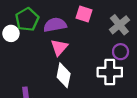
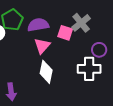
pink square: (84, 14) -> (65, 33), moved
gray cross: (119, 25) -> (81, 23), moved

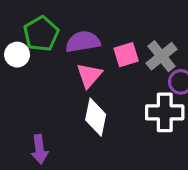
gray cross: (81, 23) -> (161, 56), moved
pink square: (65, 33) -> (126, 55), turned -35

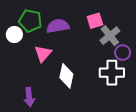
green pentagon: (41, 34) -> (30, 21), turned -30
pink square: (126, 55) -> (95, 21), moved
pink triangle: (89, 75) -> (43, 54), moved

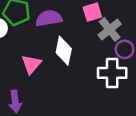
pink triangle: (43, 54) -> (31, 64), moved
white diamond: (66, 76) -> (64, 51), moved

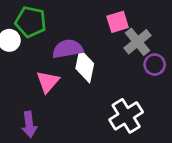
purple semicircle: (49, 18) -> (68, 49), moved
white cross: (112, 73) -> (126, 116), moved, turned -32

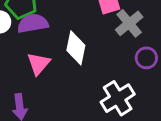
purple semicircle: (68, 49) -> (33, 23), moved
purple circle: (155, 65) -> (146, 58), moved

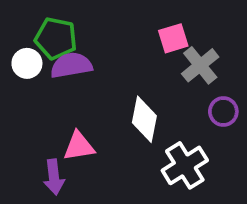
white diamond: (76, 48) -> (144, 119), moved
pink triangle: (38, 64) -> (79, 146), moved, turned 40

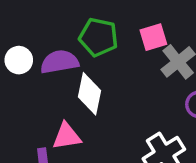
green pentagon: (56, 38) -> (98, 37), moved
white diamond: (144, 119) -> (90, 94), moved

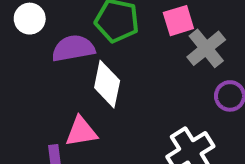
white circle: (19, 60) -> (30, 19), moved

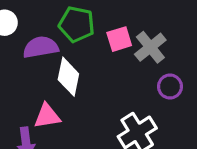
pink square: (178, 21) -> (119, 39), moved

